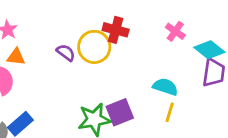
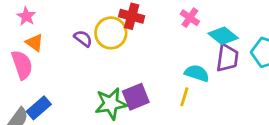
orange triangle: (16, 57) -> (35, 43), turned 30
cyan semicircle: (165, 87) -> (197, 73), moved

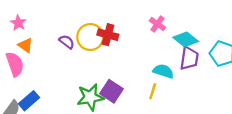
red cross: (132, 16) -> (108, 35), moved
purple square: (136, 97) -> (111, 91), turned -35

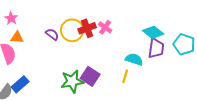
pink cross: (157, 24) -> (105, 27), moved
red cross: (108, 35) -> (87, 28), turned -36
orange triangle: (25, 45) -> (17, 37), turned -32

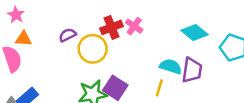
yellow circle: (72, 30) -> (93, 49), moved
purple semicircle: (52, 34) -> (67, 35), turned -64
purple trapezoid: (156, 48) -> (192, 70), moved

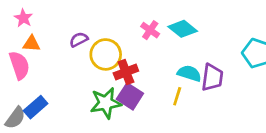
red cross: (112, 27) -> (126, 72), moved
cyan diamond: (195, 32) -> (183, 29), moved

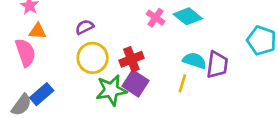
yellow circle: (106, 54) -> (93, 58), moved

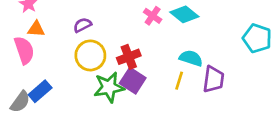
purple trapezoid: (217, 65) -> (213, 79), moved

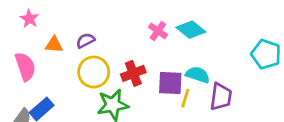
orange triangle: (36, 29) -> (54, 45), moved
purple square: (133, 81) -> (170, 83), moved, turned -30

